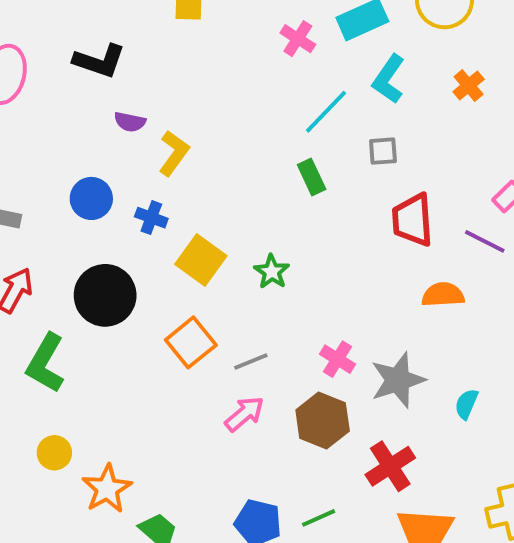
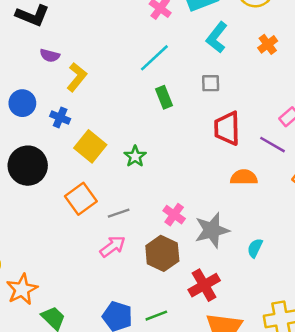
cyan line: (326, 112) -> (154, 58), moved

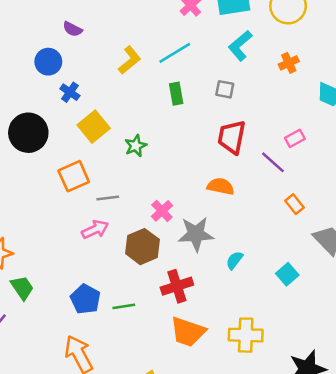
yellow L-shape: (77, 77) -> (130, 60), moved
blue circle: (22, 103) -> (48, 62), moved
orange semicircle: (244, 177) -> (221, 186), moved

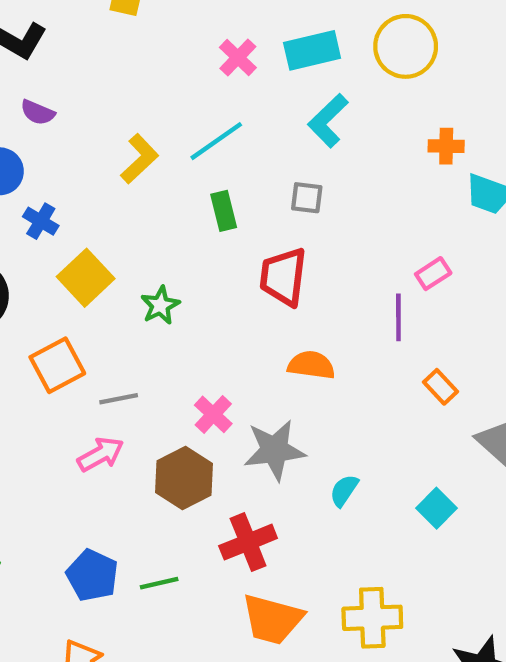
orange cross: (289, 63) -> (446, 146), moved, turned 30
red trapezoid: (232, 137) -> (283, 277), moved
purple line: (273, 162) -> (398, 317), turned 52

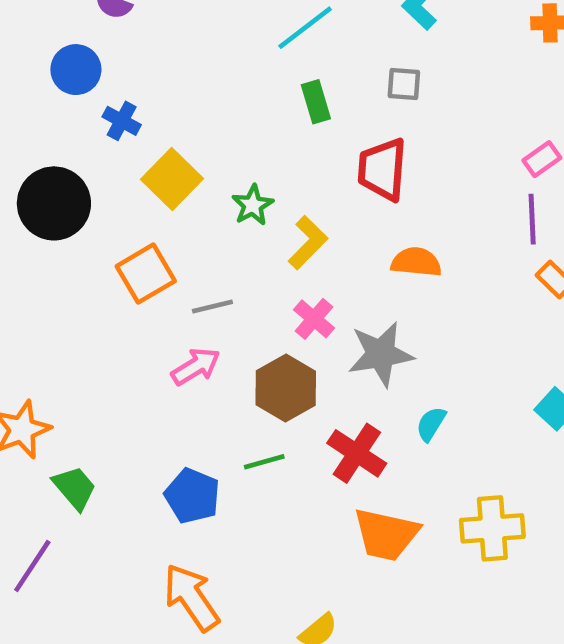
yellow L-shape: (139, 159) -> (308, 243), moved
purple line: (398, 317) -> (532, 219), moved
cyan semicircle: (344, 490) -> (431, 424), moved
red cross: (248, 542) -> (357, 453), turned -32
green line: (159, 583) -> (264, 462), moved

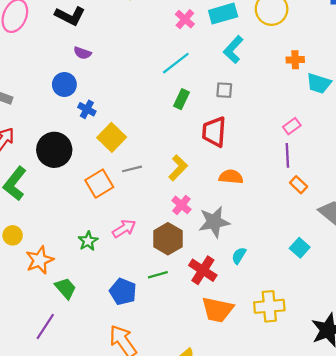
green rectangle: (316, 102) -> (181, 99), turned 42
green star: (253, 205) -> (88, 241), moved
gray line: (212, 306) -> (132, 169), moved

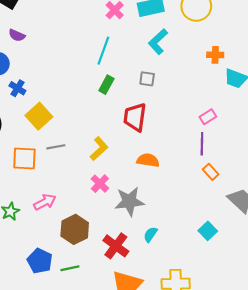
cyan line: (176, 63) -> (103, 51), turned -36
orange square: (99, 184) -> (24, 158), turned 30
brown hexagon: (168, 239) -> (75, 229), moved
green line: (158, 275) -> (70, 268), moved

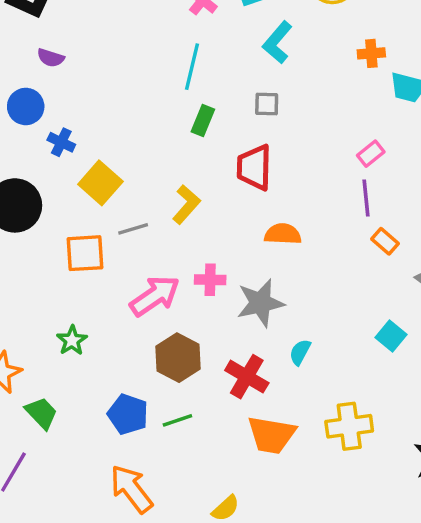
yellow L-shape: (99, 149) -> (186, 204), moved
pink cross: (100, 184) -> (210, 280), turned -36
pink arrow: (45, 202) -> (155, 296), moved, size x1.4

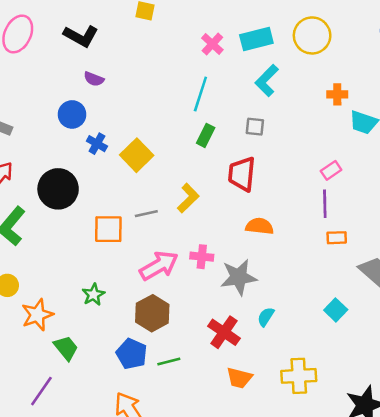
yellow square: (100, 183) -> (137, 155), moved
orange rectangle: (385, 241) -> (337, 238), turned -48
brown hexagon: (178, 358) -> (152, 313), moved
orange trapezoid: (271, 435) -> (239, 378), size x0.7

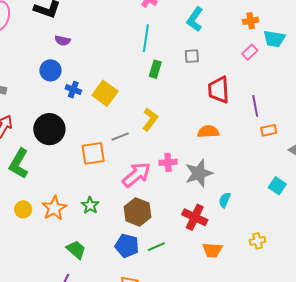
pink rectangle: (331, 170) -> (250, 52), moved
red trapezoid: (242, 174) -> (219, 90), moved
orange star: (37, 315) -> (54, 208), moved
yellow cross: (299, 376) -> (258, 241), size x0.6

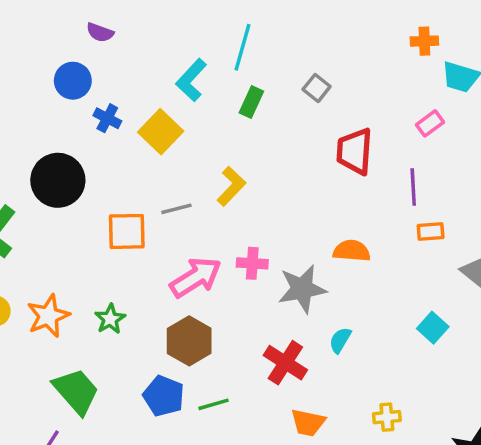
cyan L-shape: (195, 19) -> (191, 80), moved
pink rectangle: (250, 52) -> (430, 123), moved
gray square: (192, 56) -> (317, 88), turned 35
orange semicircle: (208, 132) -> (352, 251), moved
green trapezoid: (76, 250) -> (76, 391), size x1.4

